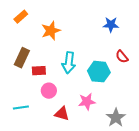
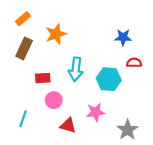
blue star: (111, 25) -> (123, 37), moved
red semicircle: (122, 57) -> (134, 63), turned 128
brown rectangle: (22, 58) -> (24, 48), moved
cyan line: (21, 108) -> (23, 119), turned -63

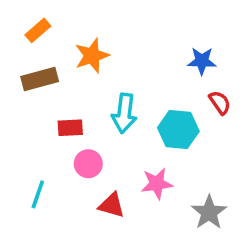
brown rectangle: (24, 48) -> (40, 79), turned 50
red semicircle: (134, 63) -> (220, 102), turned 56

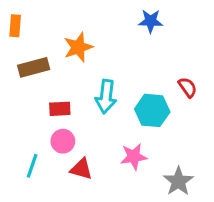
orange rectangle: (38, 30) -> (15, 26), moved, turned -45
blue star: (202, 61) -> (151, 21), moved
pink circle: (88, 164) -> (63, 141), moved
red triangle: (112, 205) -> (81, 169), moved

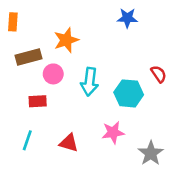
red rectangle: (60, 109) -> (38, 101), moved
pink circle: (63, 141) -> (53, 74), moved

